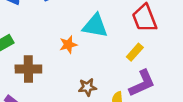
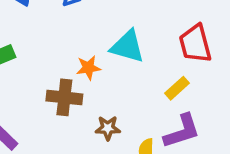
brown cross: (28, 69) -> (64, 97), moved

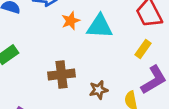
orange star: (88, 68) -> (71, 21), moved

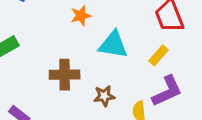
cyan triangle: (100, 26) -> (113, 45), moved

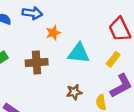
brown cross: (65, 75) -> (37, 62), moved

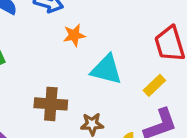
brown cross: (37, 62) -> (51, 104), moved

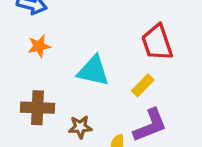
orange star: (74, 35) -> (39, 46), moved

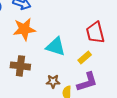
orange star: (39, 46) -> (24, 29), size x1.6
brown star: (80, 127) -> (53, 81), moved

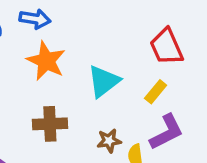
orange star: (24, 29) -> (46, 61), turned -30
cyan triangle: (56, 46) -> (104, 81), turned -45

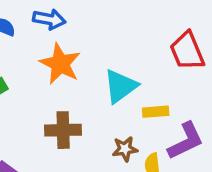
yellow rectangle: (156, 92) -> (156, 112), moved, turned 45

